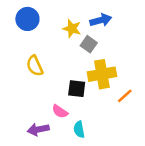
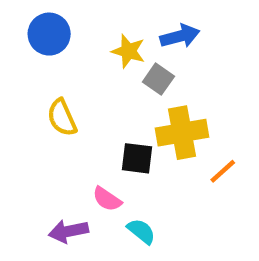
cyan semicircle: (79, 129) -> (141, 231), turned 140

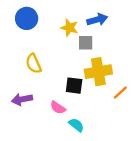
gray square: (158, 79) -> (86, 43), turned -35
purple arrow: (68, 231) -> (22, 99), moved

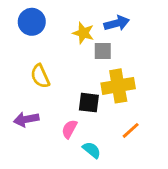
orange line: (120, 92) -> (131, 130), moved
pink semicircle: (58, 108) -> (69, 129), turned 84

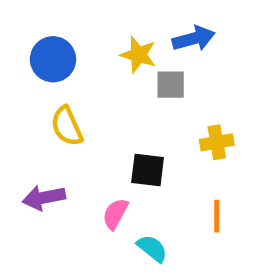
blue circle: (32, 22) -> (53, 59), moved
yellow cross: (118, 86) -> (217, 142), moved, size x0.6
orange line: (131, 130) -> (217, 216), turned -48

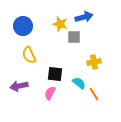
black square: (148, 170) -> (55, 74), moved
orange line: (217, 216) -> (94, 94), turned -32
cyan semicircle: (152, 248) -> (79, 83), moved

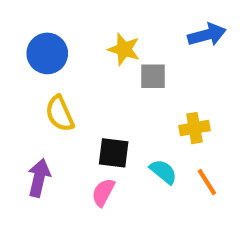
blue arrow: (84, 17) -> (207, 35), moved
purple arrow: (19, 86) -> (39, 178), turned 114
orange line: (94, 94) -> (207, 182), moved

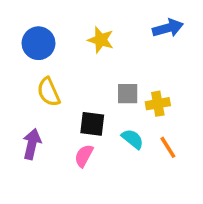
gray square: (153, 76) -> (128, 94), moved

